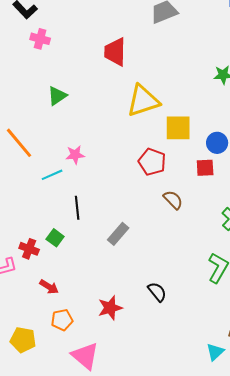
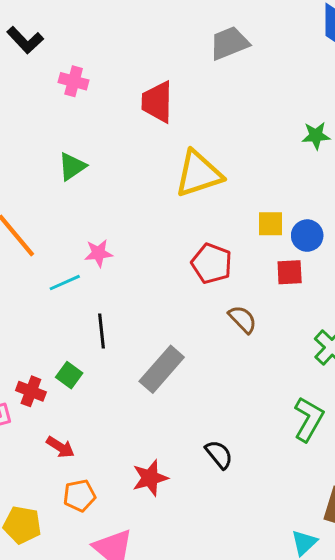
pink cross: (40, 39) -> (74, 81), moved
yellow square: (178, 128) -> (270, 224), moved, size x0.7
gray rectangle: (118, 234) -> (162, 369), size x1.4

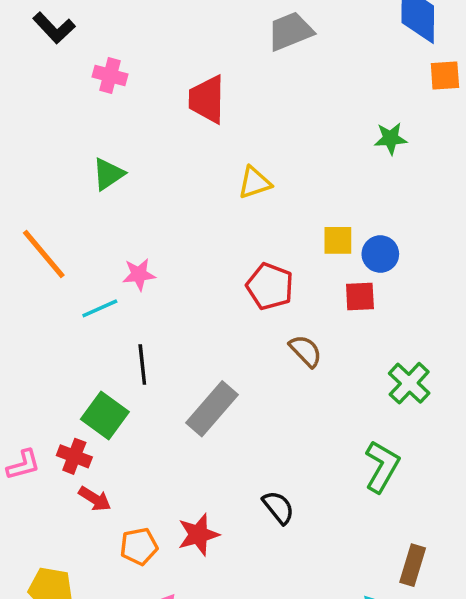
yellow triangle: (198, 174) -> (255, 183), size x0.6
green square: (69, 375) -> (105, 416), size x1.5
red cross: (31, 391) -> (74, 456), moved
orange pentagon: (79, 496) -> (139, 546), moved

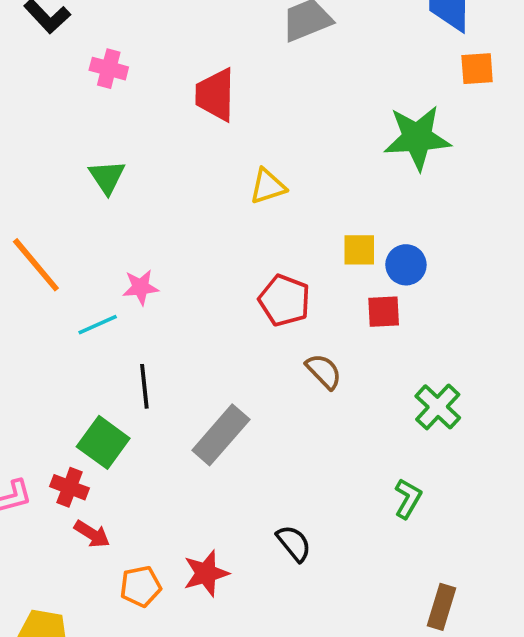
green star: (391, 138) -> (417, 138), size x1.8
green triangle: (108, 174) -> (107, 177), turned -30
green L-shape: (382, 467) -> (408, 498), size x0.7

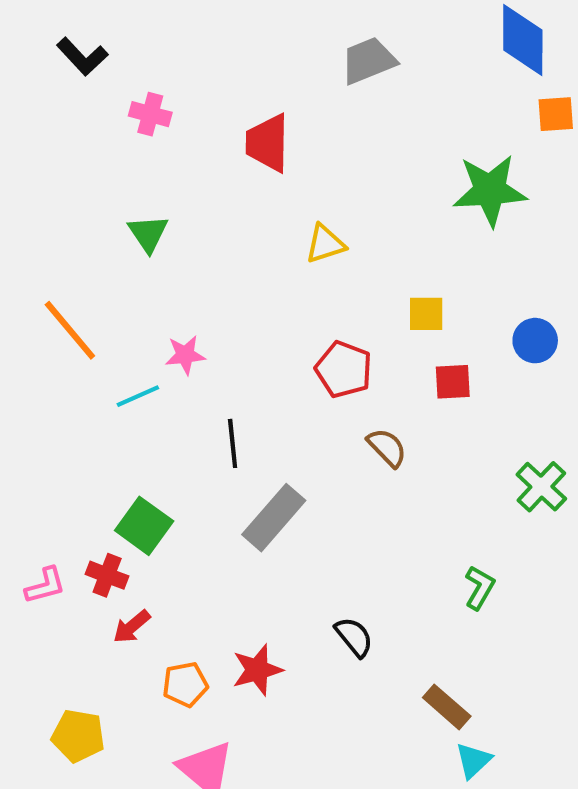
blue circle: (406, 265) -> (535, 341), moved
black line: (144, 386) -> (233, 443), moved
green cross: (438, 407) -> (541, 487), moved
red arrow: (92, 534) -> (132, 627), turned 108
brown rectangle: (441, 607) -> (447, 707), moved, turned -66

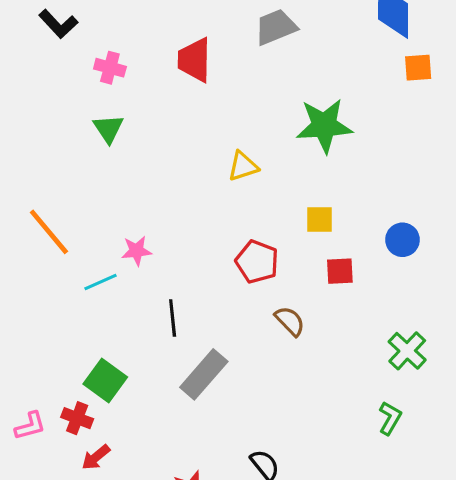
red trapezoid: (268, 143) -> (194, 60), moved
green star: (490, 190) -> (324, 126), moved
green triangle: (148, 234) -> (108, 129), moved
green L-shape: (480, 588) -> (390, 418), moved

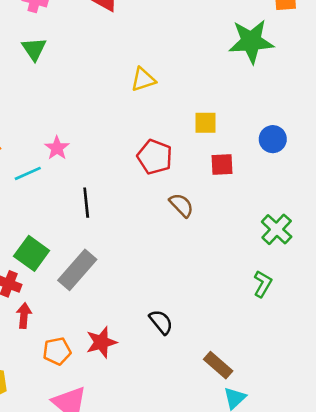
green star: (324, 126) -> (251, 41), moved
pink star: (137, 251) -> (57, 148), turned -30
gray rectangle: (204, 374) -> (77, 270), moved
red arrow: (96, 457) -> (24, 316), turned 135

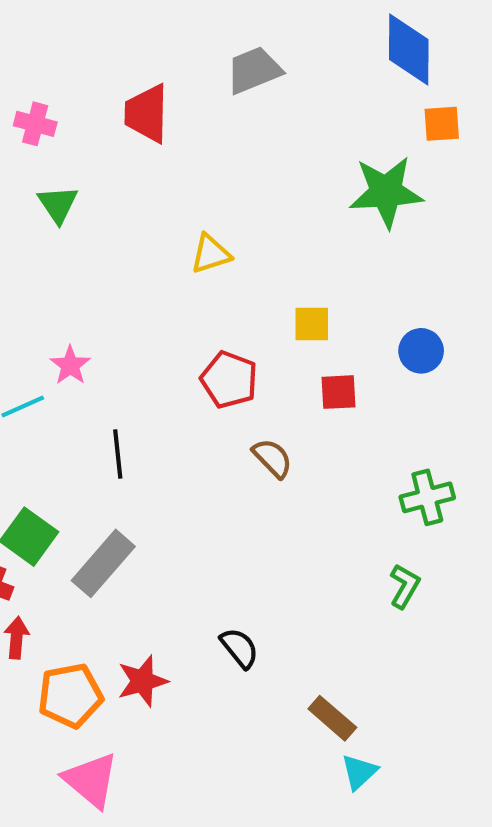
green triangle: (34, 49) -> (58, 204), moved
green cross: (277, 229) -> (427, 497), turned 32
orange pentagon: (57, 351) -> (70, 695), size x1.4

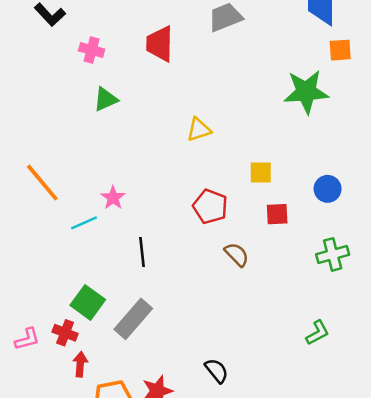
green triangle: (58, 204) -> (105, 99), turned 40
green cross: (427, 497) -> (333, 254), moved
green L-shape: (405, 586) -> (317, 333), turned 32

